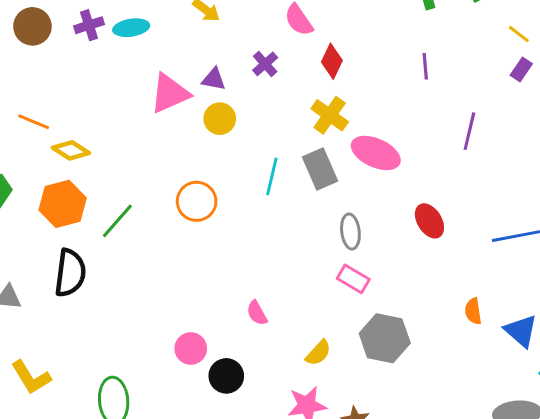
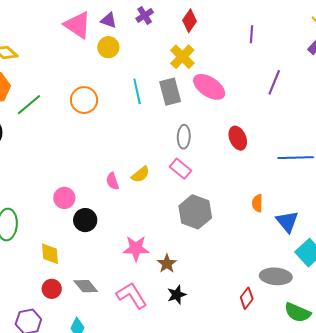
pink triangle: (170, 93) -> (78, 25), turned 48
cyan line: (272, 176) -> (137, 91), turned -35
yellow semicircle: (318, 353) -> (141, 174), moved

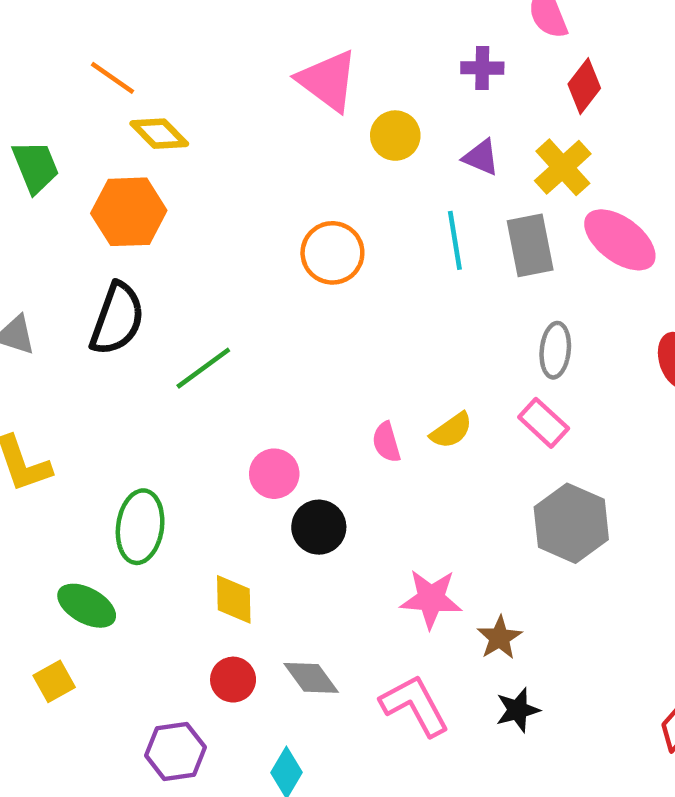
purple cross: (145, 15) -> (482, 68), turned 30
purple triangle: (109, 20) -> (481, 157), moved
green line: (29, 105) -> (203, 368), moved

